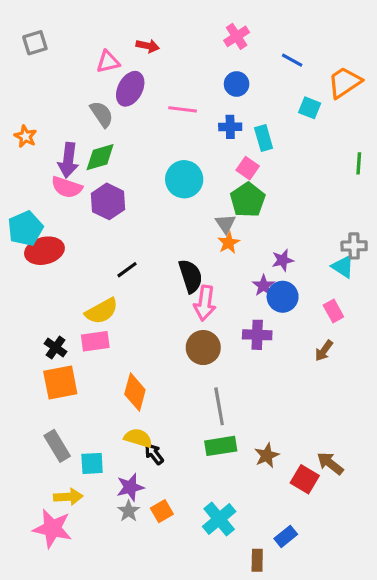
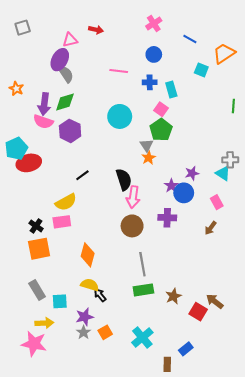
purple ellipse: (130, 89) -> (60, 60), moved
purple star: (283, 260) -> (192, 173), moved

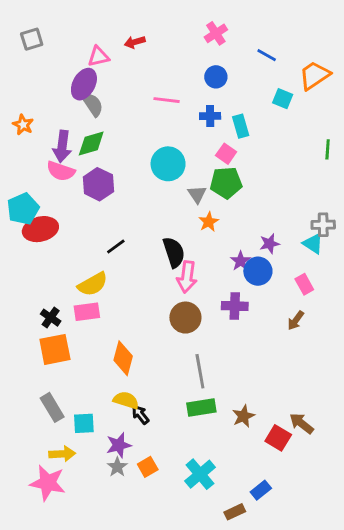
red arrow: (96, 30) -> (135, 42), turned 152
green pentagon: (161, 130) -> (226, 183), turned 30
gray triangle: (147, 145) -> (197, 194), moved
brown rectangle: (167, 364) -> (235, 512), turned 64

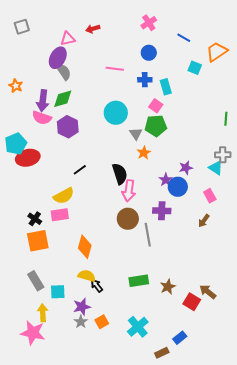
green line: (328, 149) -> (226, 119), moved
gray line: (200, 371) -> (148, 235), moved
yellow arrow: (62, 454) -> (43, 313), turned -90

